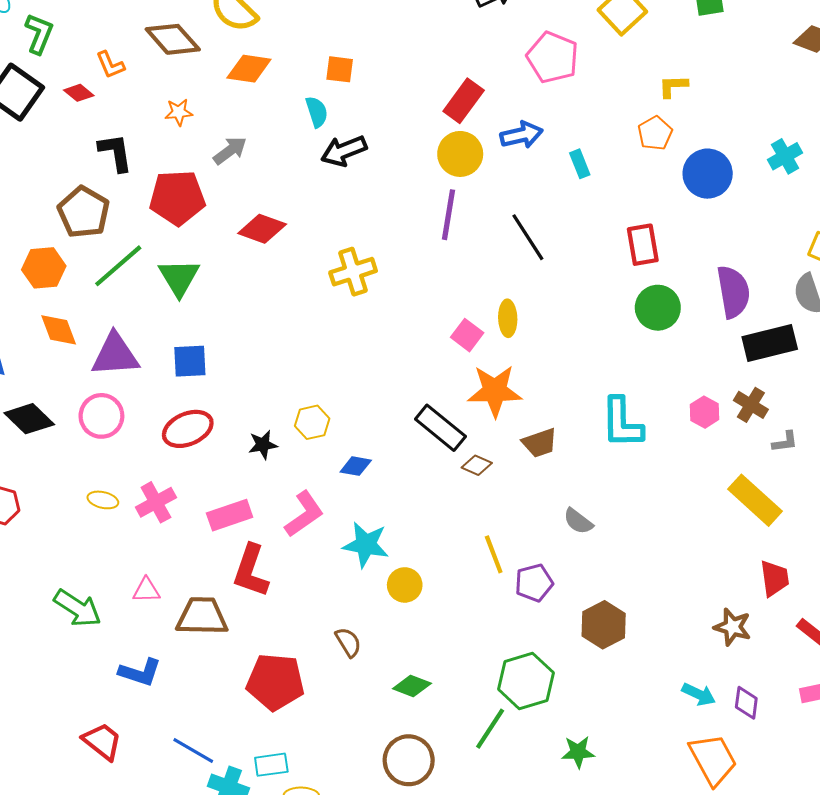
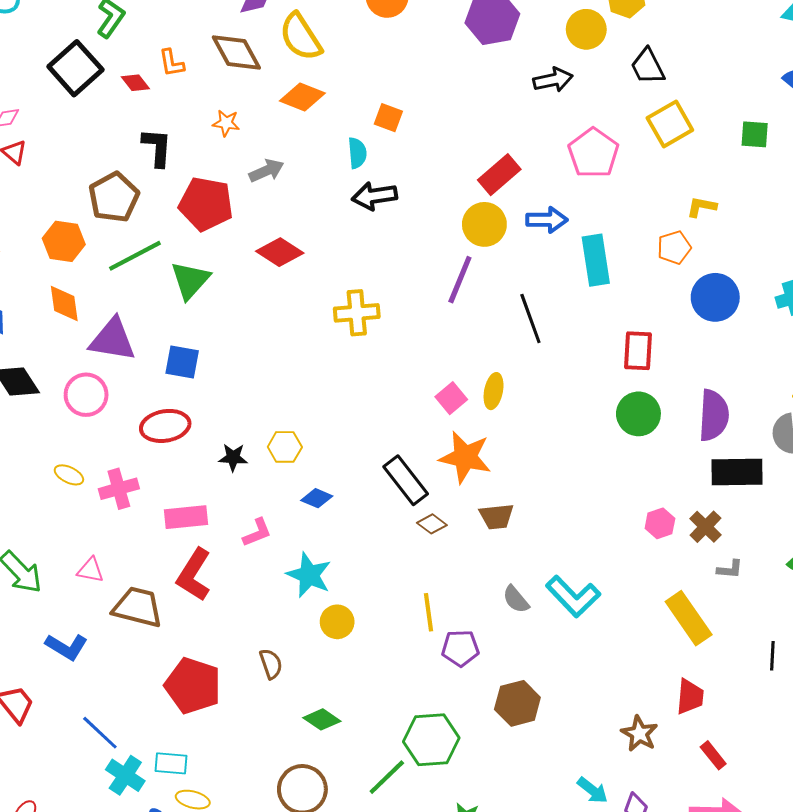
cyan rectangle: (580, 164) -> (596, 260), size x1.8
cyan L-shape: (622, 423) -> (573, 596), moved, turned -56
pink L-shape: (304, 514) -> (257, 532), size x0.7

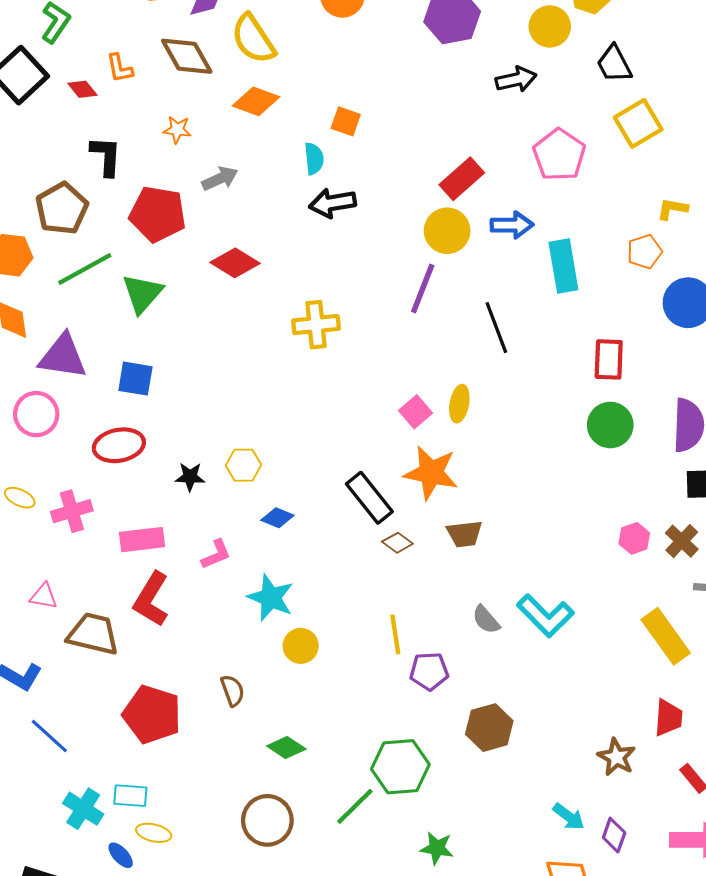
blue line: (100, 733) -> (49, 736), moved

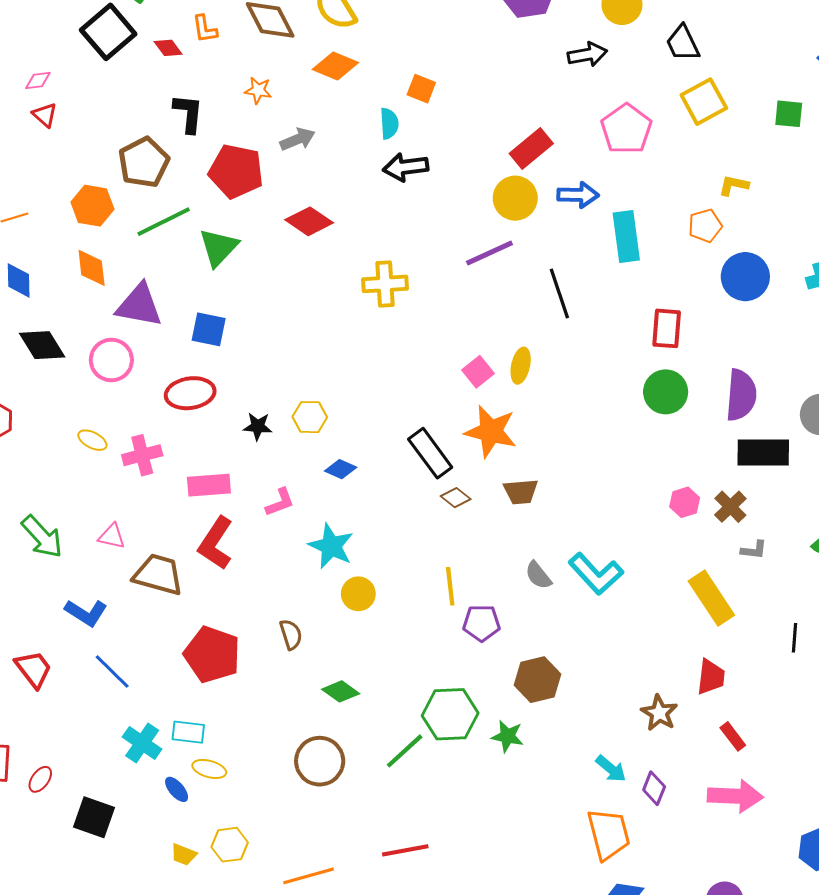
purple line: (423, 288) -> (489, 253), turned 42
green star: (437, 848) -> (507, 736), moved

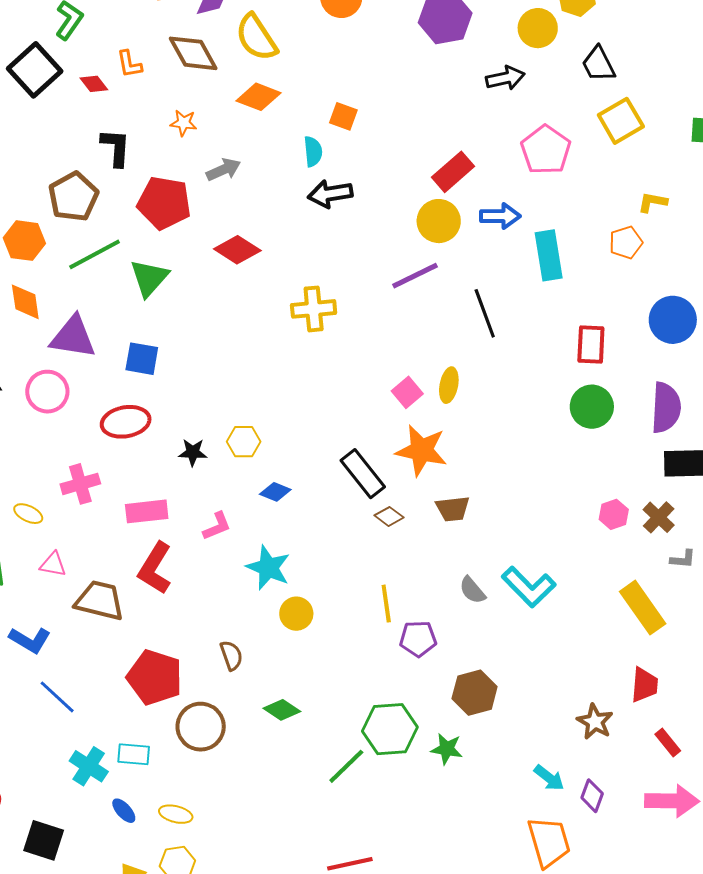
blue circle: (745, 277) -> (673, 320), moved
yellow ellipse: (92, 440) -> (28, 514), moved
brown circle: (320, 761) -> (201, 727), moved
yellow ellipse: (209, 769) -> (176, 814), moved

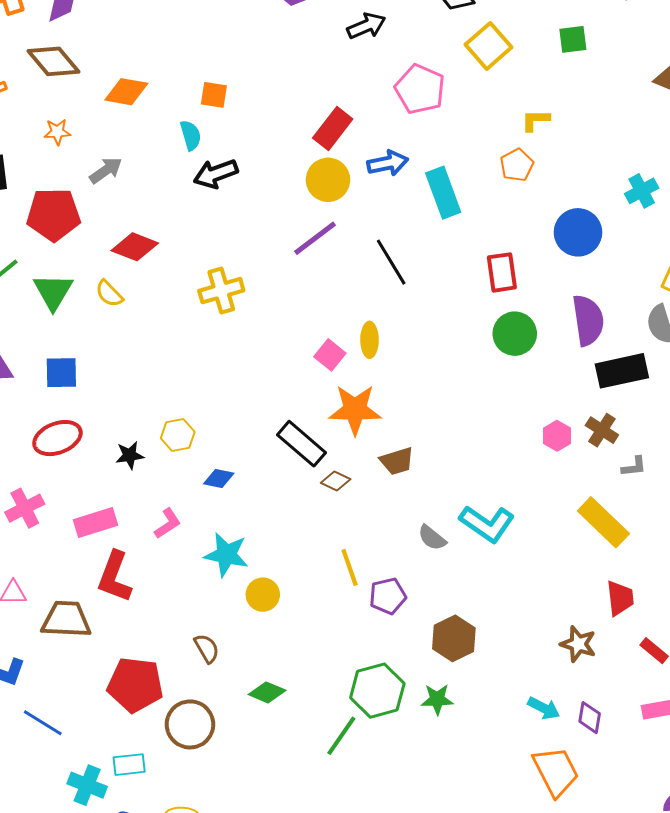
yellow semicircle: (256, 37) -> (109, 294), moved, size x0.6

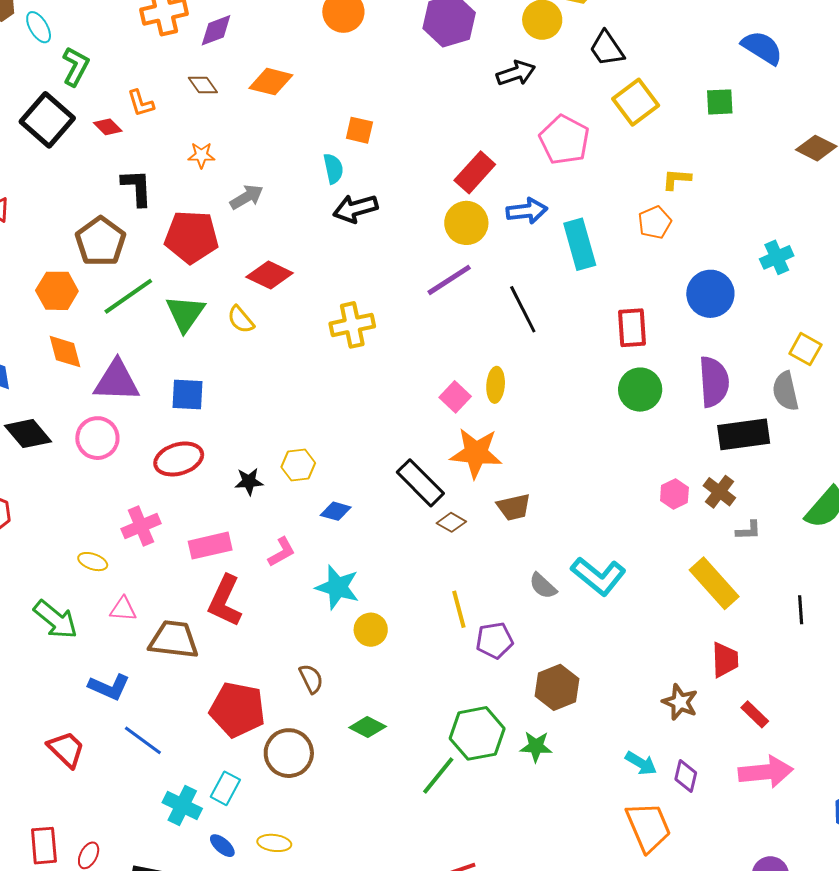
brown diamond: (53, 61) -> (203, 85), size x0.6
orange diamond: (126, 92) -> (271, 82), moved
cyan rectangle: (129, 765) -> (225, 788), turned -60

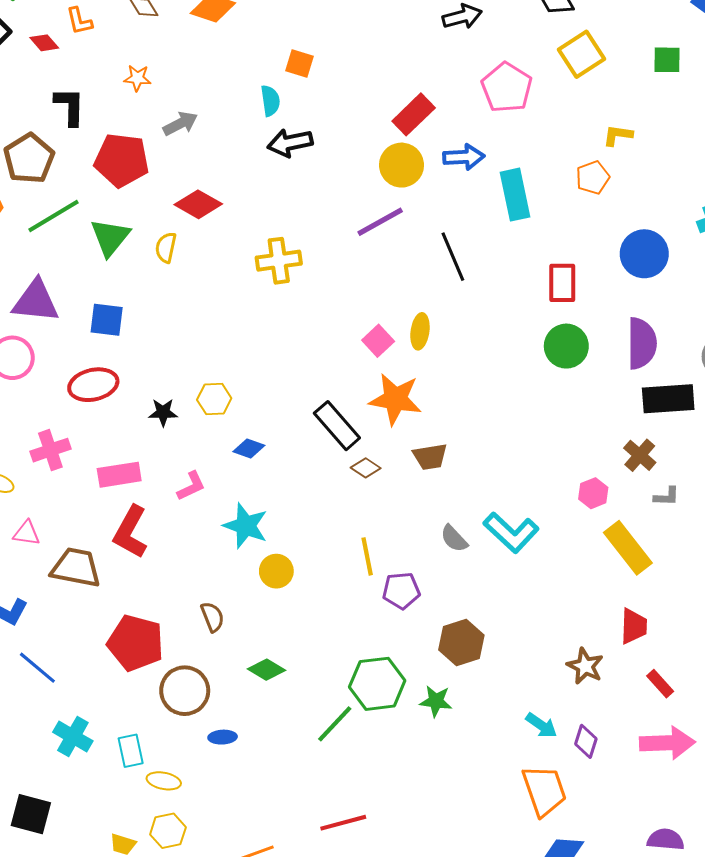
yellow semicircle: (241, 320) -> (166, 247), turned 48
pink hexagon: (674, 494) -> (593, 493), moved
cyan rectangle: (225, 788) -> (131, 751), moved, turned -44
blue ellipse: (222, 846) -> (223, 737), moved, turned -48

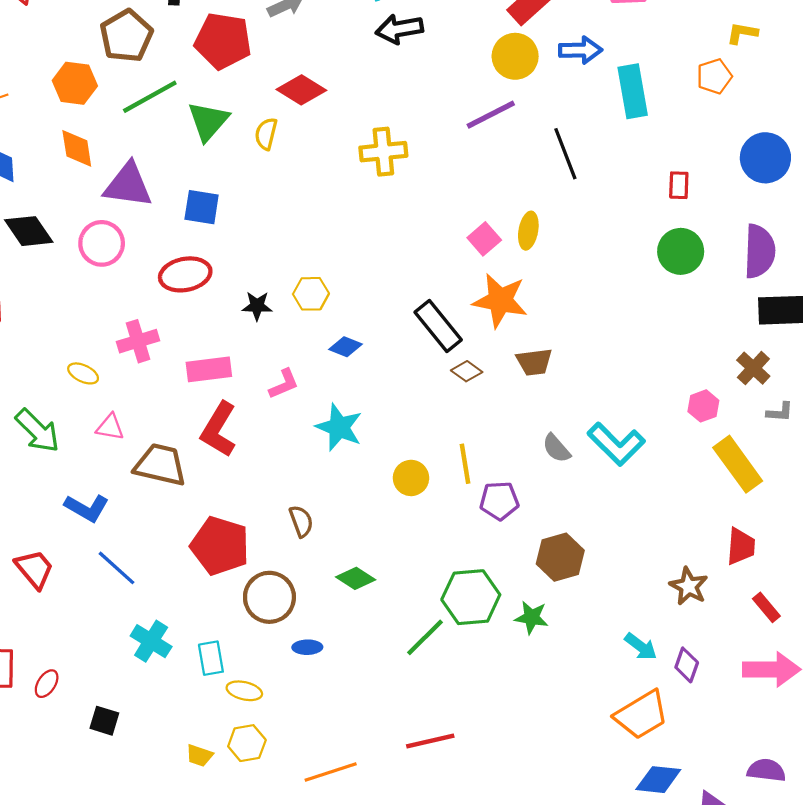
red rectangle: (562, 283) -> (679, 185), size x0.7
yellow circle: (276, 571) -> (411, 478), moved
orange trapezoid: (544, 791) -> (641, 715), turned 76
black square: (31, 814) -> (104, 721), size x0.7

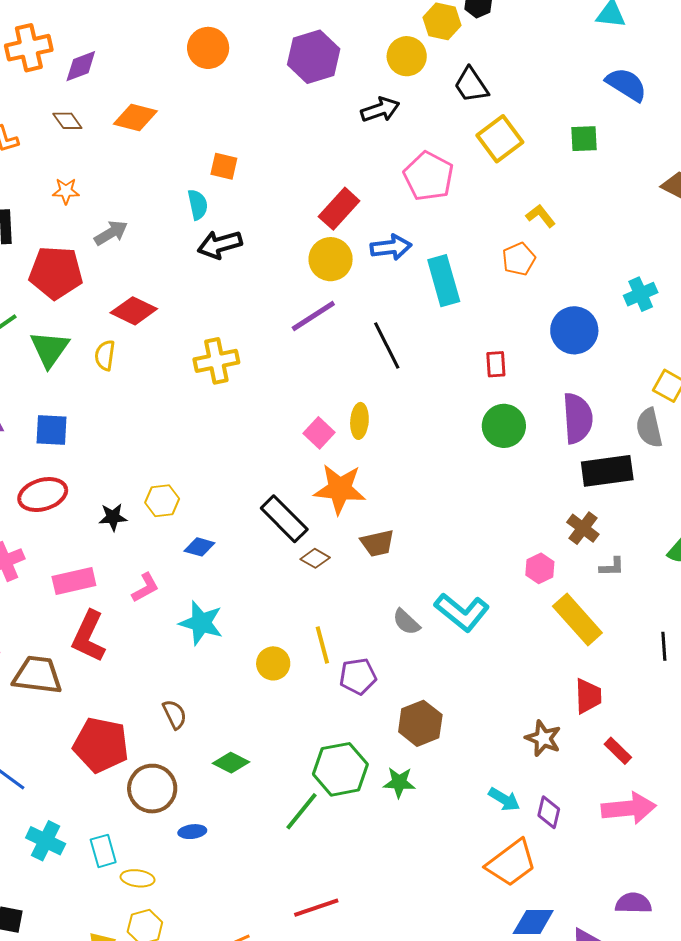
yellow L-shape: (742, 33) -> (541, 216), turned 48

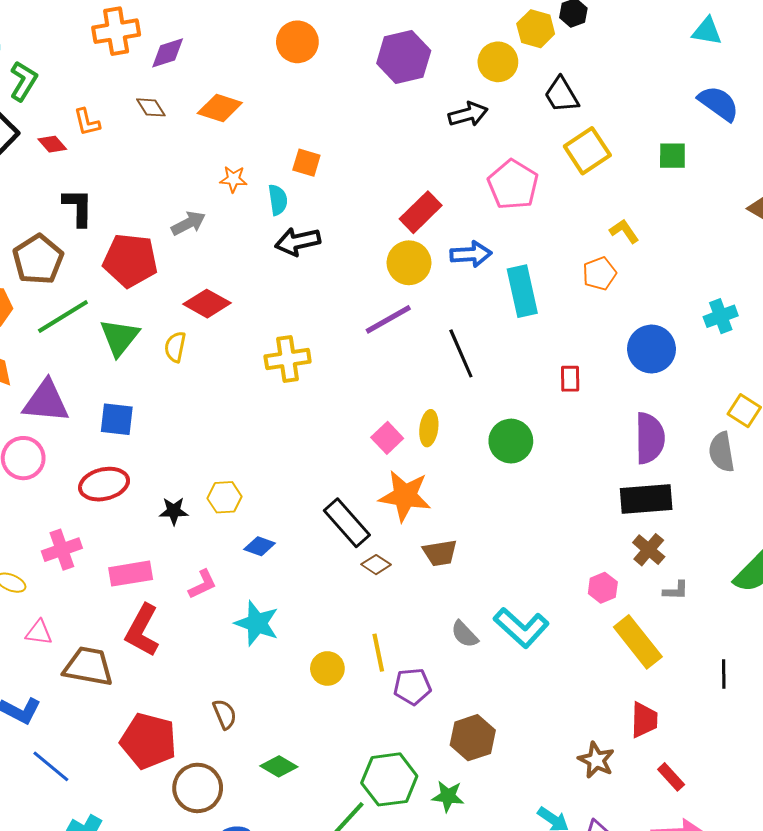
orange star: (66, 191) -> (233, 179), moved
green circle: (504, 426) -> (511, 441), moved
black rectangle: (607, 471) -> (646, 499), moved

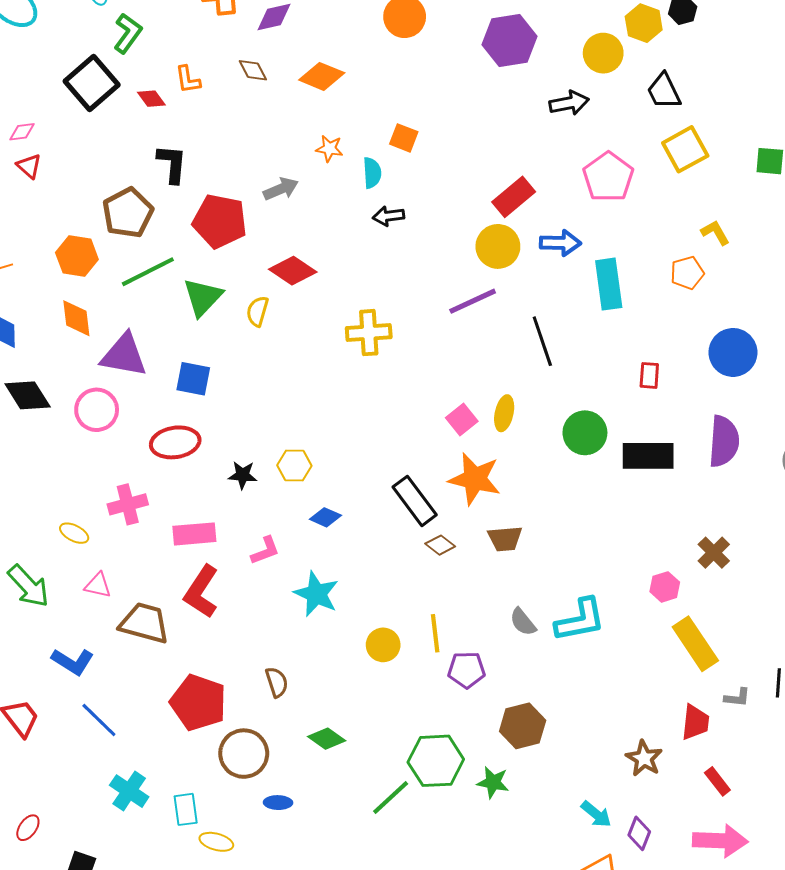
black arrow: (298, 242) -> (389, 216), size x0.7
black rectangle: (646, 499) -> (648, 456), moved
gray L-shape: (676, 590) -> (737, 698), moved
cyan L-shape: (521, 628) -> (580, 620), turned -58

